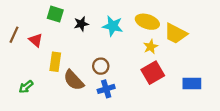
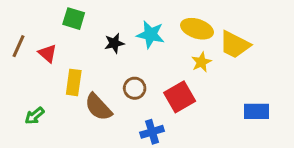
black star: (81, 24) -> (114, 43), moved
red square: (153, 73) -> (180, 97), moved
blue cross: (106, 89) -> (152, 132), moved

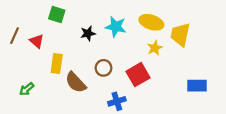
yellow trapezoid: (235, 45) -> (180, 35), turned 75

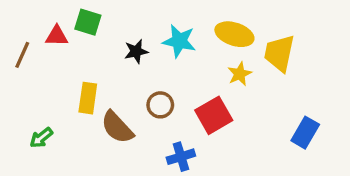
red triangle: (37, 41) -> (57, 36), moved, turned -40
blue rectangle: (197, 86) -> (305, 133), turned -60

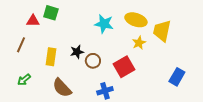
black star: (136, 51) -> (77, 52), moved
brown line: (22, 55) -> (21, 45), moved
brown semicircle: (117, 127) -> (62, 88), moved

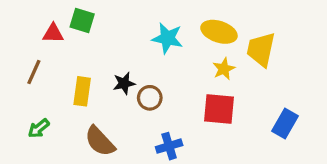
red square: (124, 67) -> (219, 109), moved, turned 35

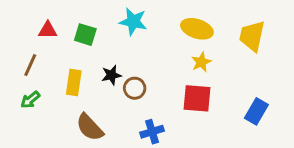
green square: (82, 20) -> (85, 35), moved
cyan star: (167, 38) -> (133, 22), moved
yellow trapezoid: (261, 49) -> (252, 36), moved
green arrow: (39, 128) -> (30, 100), moved

